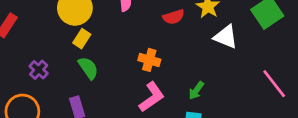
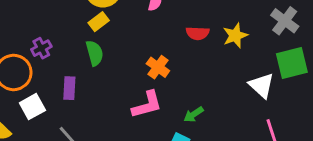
white triangle: (226, 37) -> (262, 85), moved
purple cross: (39, 70) -> (41, 48), moved

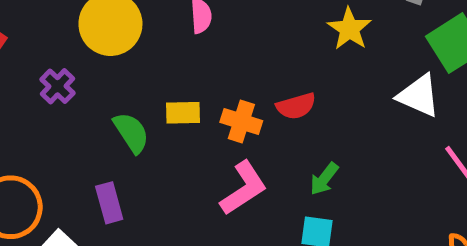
yellow rectangle: (99, 22) -> (183, 113), moved, turned 54
red semicircle: (198, 33) -> (296, 106), moved
purple cross: (41, 48) -> (57, 86), moved

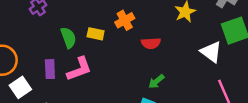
orange cross: (241, 121) -> (125, 20), moved, turned 30
pink L-shape: (244, 188) -> (79, 69), moved

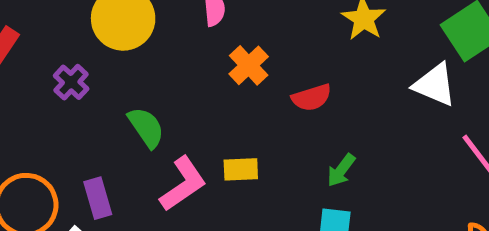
yellow rectangle: (96, 34) -> (241, 169), moved
purple rectangle: (50, 69) -> (98, 198), moved

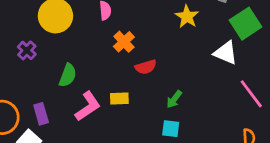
red semicircle: (312, 98) -> (146, 67), moved
green semicircle: (146, 127) -> (68, 75), turned 55

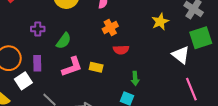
purple cross: (27, 50) -> (38, 29), moved, turned 32
green arrow: (174, 99) -> (135, 78), turned -56

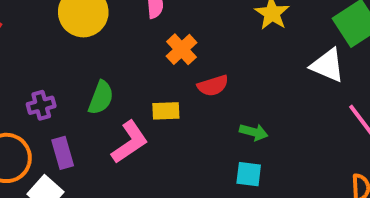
purple cross: (38, 29) -> (41, 105), moved
yellow rectangle: (96, 67) -> (166, 111), moved
green arrow: (135, 78) -> (254, 132), turned -56

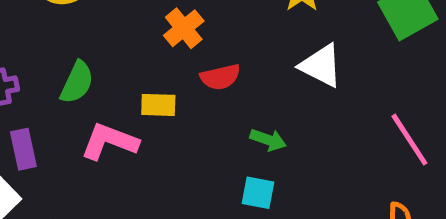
white triangle: (328, 65) -> (321, 66), moved
pink L-shape: (130, 142) -> (110, 142), turned -129

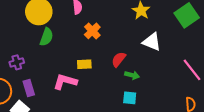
red semicircle: (220, 77) -> (119, 59), moved, turned 147
green semicircle: (77, 82) -> (46, 37), moved

